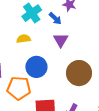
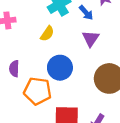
yellow semicircle: (24, 39) -> (47, 34), turned 128

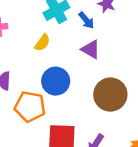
purple triangle: (91, 38) -> (91, 49), turned -36

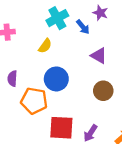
purple triangle: (91, 49) -> (99, 56), moved
brown circle: (110, 95) -> (103, 91), size x0.7

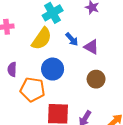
blue arrow: (83, 27) -> (72, 39), moved
yellow semicircle: (45, 46) -> (42, 39), size x1.6

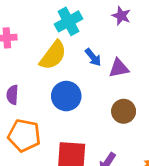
purple triangle: (91, 47) -> (119, 68), turned -42
orange pentagon: (32, 89) -> (24, 135), moved

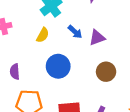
yellow semicircle: (53, 55) -> (43, 35), size x0.6

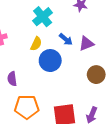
blue circle: (58, 66) -> (50, 61), moved

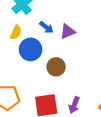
brown circle: (96, 75) -> (56, 67), moved

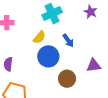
purple triangle: (68, 31) -> (94, 65), moved

